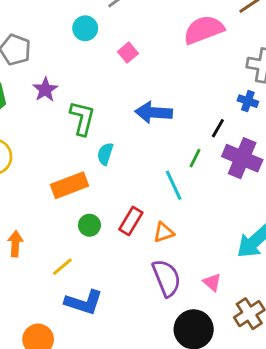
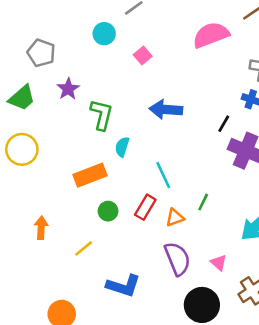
green line: (195, 158) -> (203, 202), moved
cyan line: (174, 185) -> (163, 175), moved
blue L-shape: (84, 302) -> (123, 286), moved

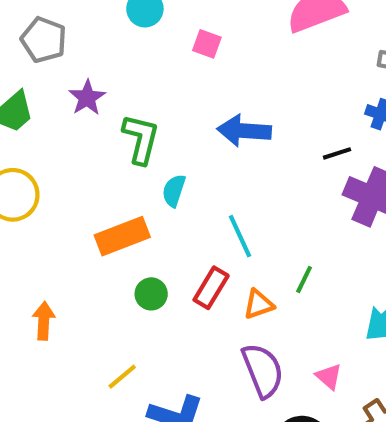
pink square: (143, 56) -> (207, 44), turned -30
black line: (224, 124) -> (337, 153), turned 42
yellow line: (84, 248) -> (122, 377), moved

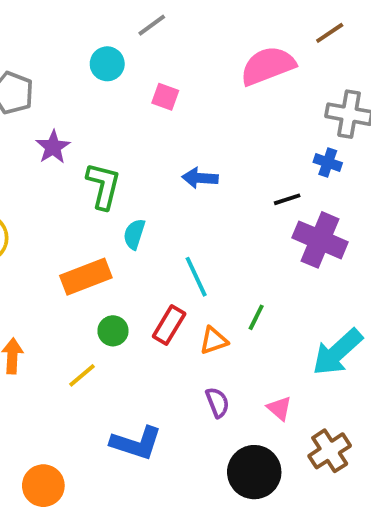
blue arrow: (244, 131) -> (200, 178), size x0.7
purple semicircle: (263, 370) -> (217, 402), size x0.6
yellow line: (122, 377) -> (82, 375), moved

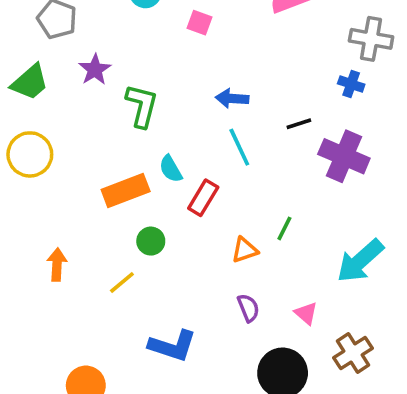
black line: (287, 199) -> (299, 124), moved
cyan semicircle: (134, 234) -> (171, 169), moved, turned -48
cyan line: (196, 277) -> (239, 147), moved
red rectangle: (169, 325) -> (203, 198), moved

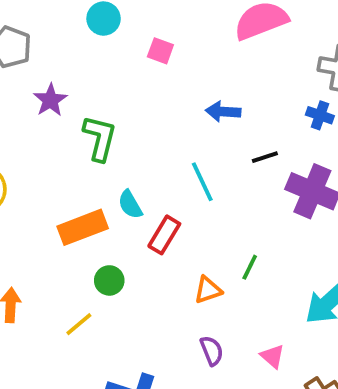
blue arrow: (232, 98) -> (223, 112), moved

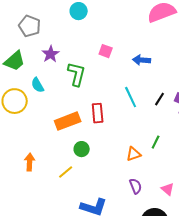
pink square: (160, 51) -> (106, 51), moved
black line: (265, 157) -> (160, 99), moved, turned -40
cyan semicircle: (130, 205) -> (38, 85), moved
red rectangle: (164, 235) -> (98, 113), moved, turned -36

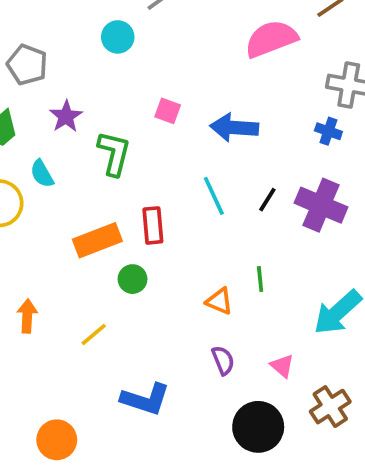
blue arrow: (142, 60) -> (234, 127), size x1.4
green line: (156, 142) -> (260, 279), turned -32
green circle: (82, 149) -> (133, 279), moved
orange triangle: (134, 154) -> (219, 301), turned 42

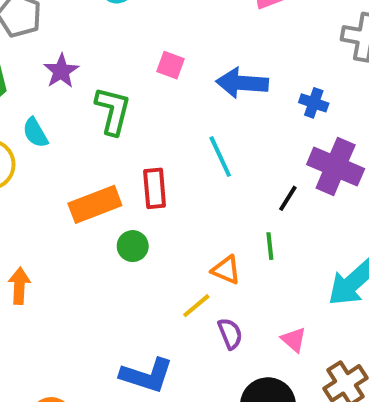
blue cross: (328, 131) -> (314, 103), moved
black line: (267, 200) -> (288, 198), moved
yellow line: (94, 334) -> (196, 306), moved

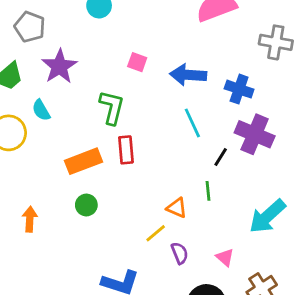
purple star: (61, 71) -> (59, 66), size x1.4
blue cross: (314, 103) -> (239, 89), size x1.4
green L-shape: (113, 111) -> (112, 107), moved
cyan line: (220, 157) -> (192, 123), moved
green circle: (133, 246) -> (86, 205), moved

